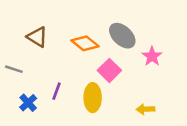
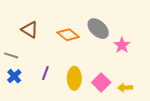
pink square: (109, 70) -> (101, 82), moved
blue cross: (28, 103) -> (14, 76), moved
yellow arrow: (146, 109) -> (125, 88), moved

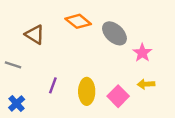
orange diamond: (68, 35) -> (78, 21), moved
blue cross: (14, 76) -> (17, 103), moved
yellow arrow: (125, 88) -> (146, 84), moved

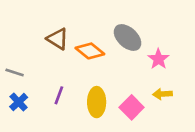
orange diamond: (78, 21) -> (90, 51), moved
brown triangle: (35, 35) -> (58, 39), moved
blue cross: (17, 103) -> (19, 102), moved

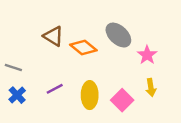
yellow arrow: (162, 94) -> (151, 88), turned -96
purple line: (59, 95) -> (55, 89), turned 42

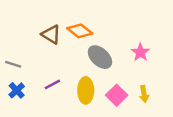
gray ellipse: (118, 35) -> (100, 57), moved
orange diamond: (83, 48) -> (80, 31), moved
yellow arrow: (151, 88) -> (144, 94), moved

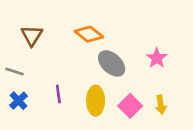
brown triangle: (51, 34) -> (32, 36), moved, turned 30
purple line: (52, 84) -> (58, 94), turned -70

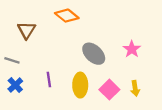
orange diamond: (89, 34) -> (67, 16), moved

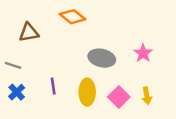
brown triangle: (26, 30) -> (29, 33), turned 48
gray ellipse: (94, 54) -> (102, 58), turned -30

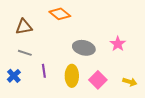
gray line: (13, 65) -> (25, 53), moved
yellow arrow: (147, 96) -> (130, 82), moved, turned -64

